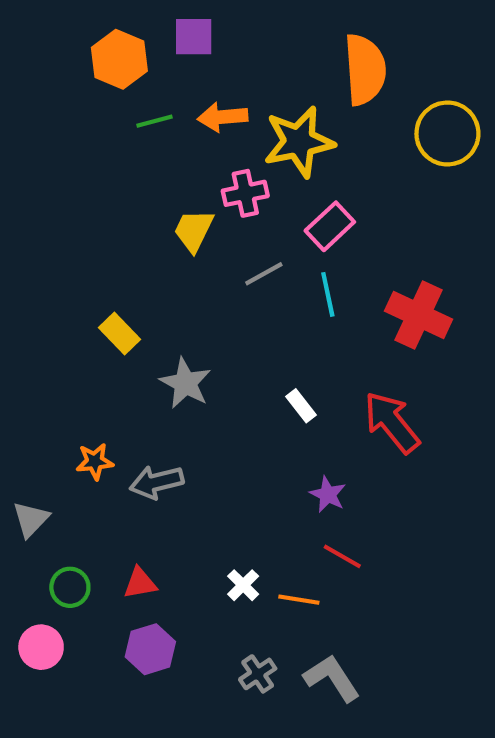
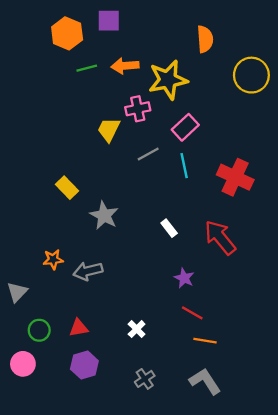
orange semicircle: (365, 70) -> (205, 39), size x0.7
orange line: (299, 600) -> (205, 341), moved
gray L-shape: (332, 678) -> (205, 381), moved

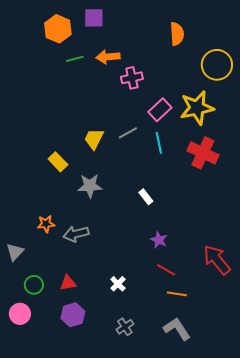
yellow star: (168, 80) -> (197, 108), moved
pink cross: (138, 109) -> (132, 78), moved
yellow trapezoid: (109, 130) -> (94, 139), moved
gray star: (104, 215) -> (90, 186), turned -30
red arrow: (220, 237) -> (217, 260), moved

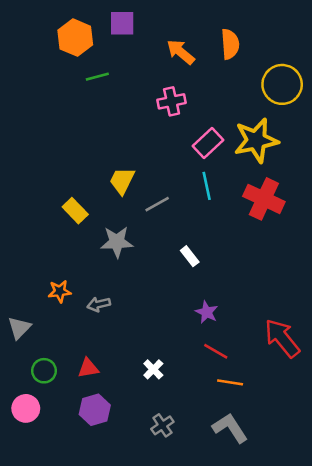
orange arrow: (108, 57) -> (181, 52), moved, turned 45
gray line: (128, 133) -> (157, 204), moved
gray arrow: (76, 234) -> (99, 304), size x0.7

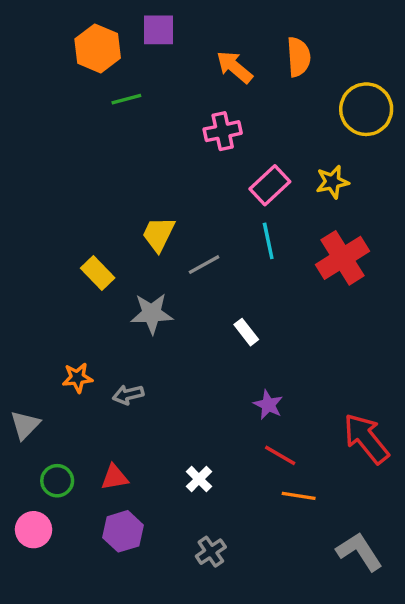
yellow star: (256, 140) -> (332, 182), size x0.6
red cross: (264, 199) -> (343, 258), turned 33
gray L-shape: (230, 428) -> (359, 552), moved

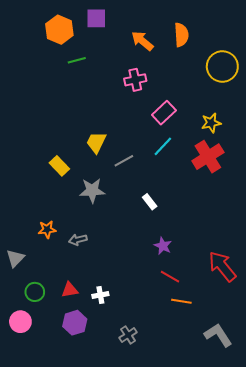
yellow star: (332, 182) -> (211, 123), moved
cyan line: (268, 241) -> (163, 146), turned 55
white cross: (199, 479) -> (100, 295), moved, turned 35

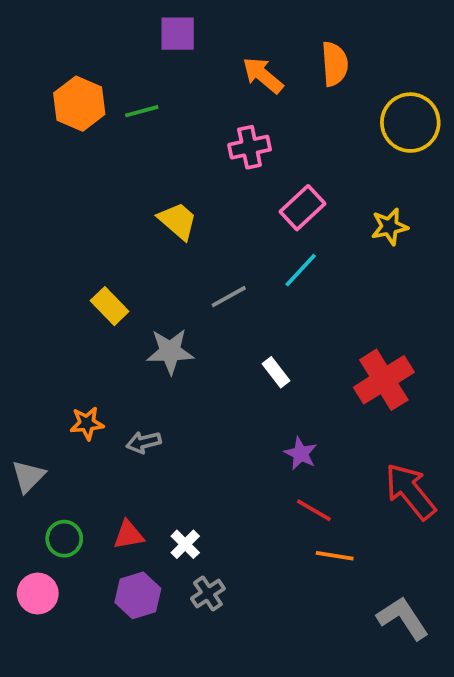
orange hexagon: (59, 30) -> (79, 104), moved
yellow trapezoid: (96, 142) -> (178, 221), moved, turned 105
red cross: (208, 157) -> (384, 380), moved
white cross: (100, 295) -> (185, 544), turned -35
gray cross: (128, 335) -> (208, 594), moved

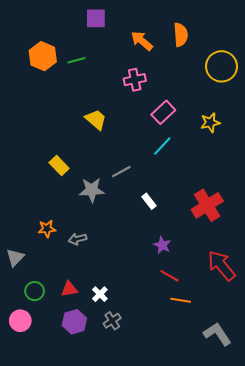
gray line: (229, 297) -> (121, 172), moved

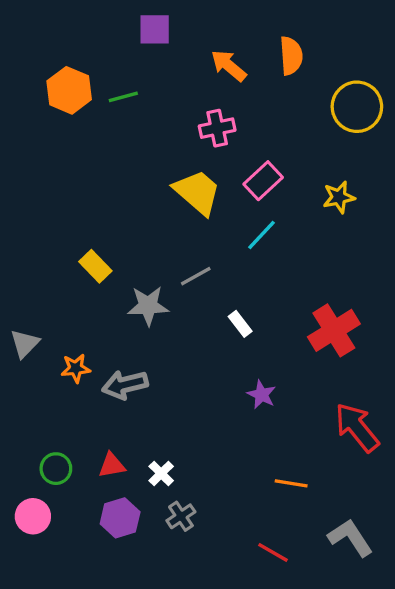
yellow trapezoid: (96, 119) -> (197, 192), moved, size x1.4
gray arrow: (77, 239) -> (125, 385), size x1.5
gray triangle: (15, 257) -> (25, 344), moved
red line: (169, 276) -> (273, 552), moved

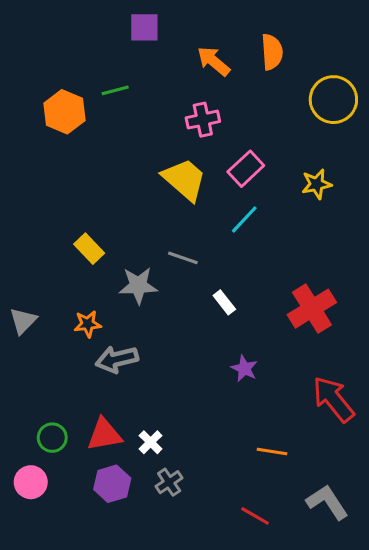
orange hexagon: (69, 90) -> (65, 112), moved
gray line: (196, 276) -> (183, 258), turned 48
orange star: (76, 368) -> (88, 324), moved
red triangle: (112, 465) -> (104, 435), size x1.4

